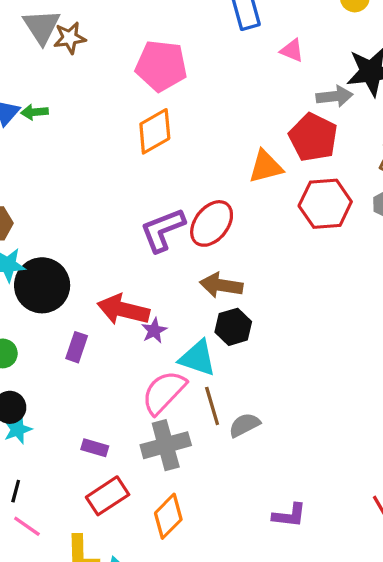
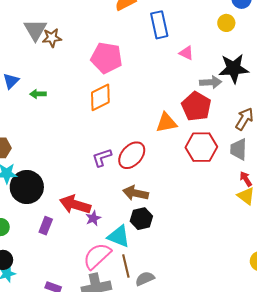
green arrow: (34, 112) -> (38, 94), moved
purple L-shape: (163, 230) -> (102, 157), size x0.7

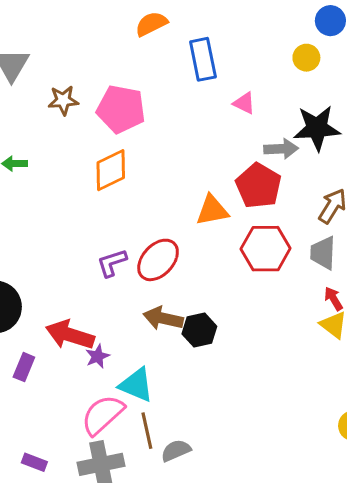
brown star: (52, 38) -> (63, 100), moved
black hexagon: (141, 219) -> (199, 330), moved

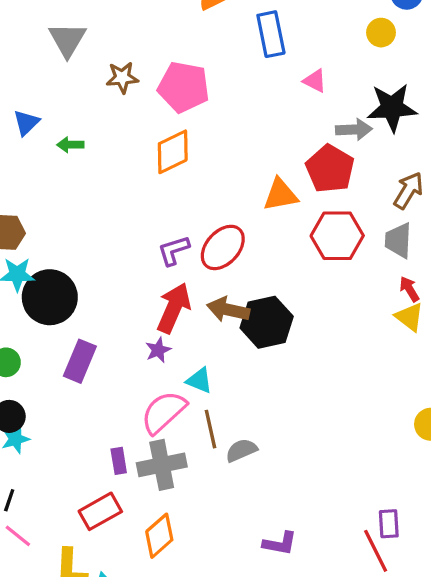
black hexagon: (199, 330) -> (267, 322), size x1.4
red arrow: (70, 335) -> (174, 308), moved, turned 96
purple rectangle: (24, 367) -> (80, 361), size x1.4
cyan triangle: (136, 385) -> (199, 380), size x0.7
purple rectangle: (34, 462) -> (119, 461), moved, turned 60

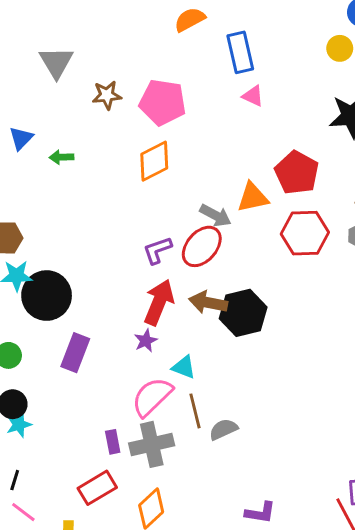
pink triangle: (315, 81) -> (253, 96), moved
gray arrow: (354, 130) -> (215, 215), moved, turned 32

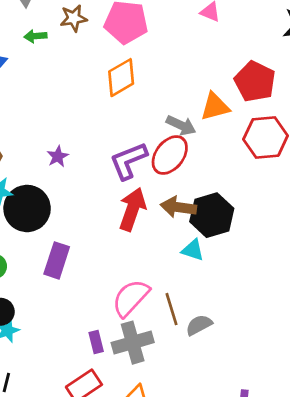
green arrow: (61, 157) -> (35, 36), moved
purple L-shape: (157, 250) -> (128, 161), size x1.4
purple star: (146, 341) -> (58, 157), moved
cyan triangle: (184, 367) -> (193, 250), moved

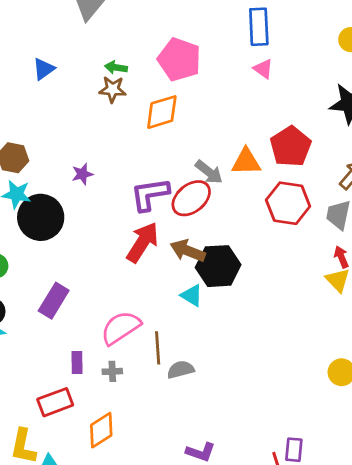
brown star: (74, 18) -> (113, 89), moved
green arrow: (35, 36) -> (116, 67), moved
purple rectangle: (57, 260) -> (54, 301), moved
gray cross: (133, 343) -> (112, 371), size x0.5

